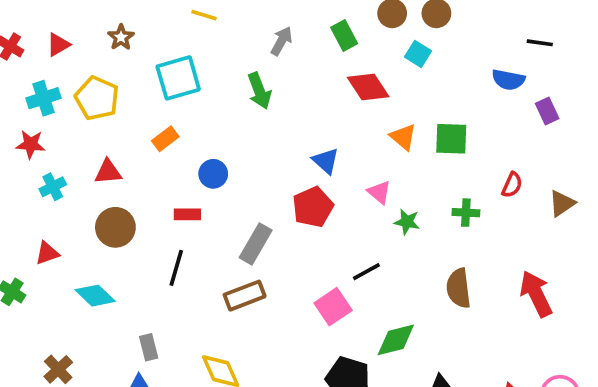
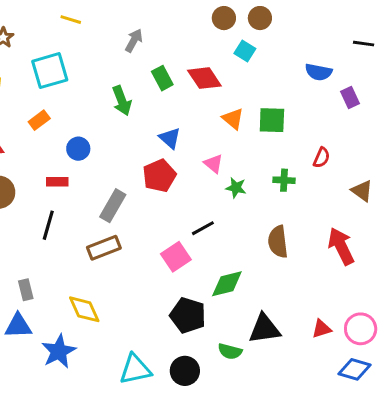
green rectangle: (344, 35) -> (162, 78), moved
black line: (540, 43) -> (364, 44), moved
green arrow: (259, 91) -> (122, 101), moved
brown triangle: (562, 203) -> (362, 191), moved, turned -50

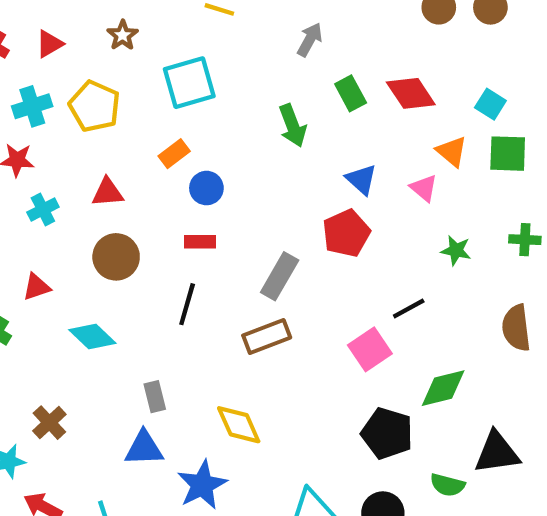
cyan square: (245, 51) -> (490, 104), moved
blue circle: (78, 149) -> (206, 188), moved
pink triangle: (213, 164) -> (424, 188), moved

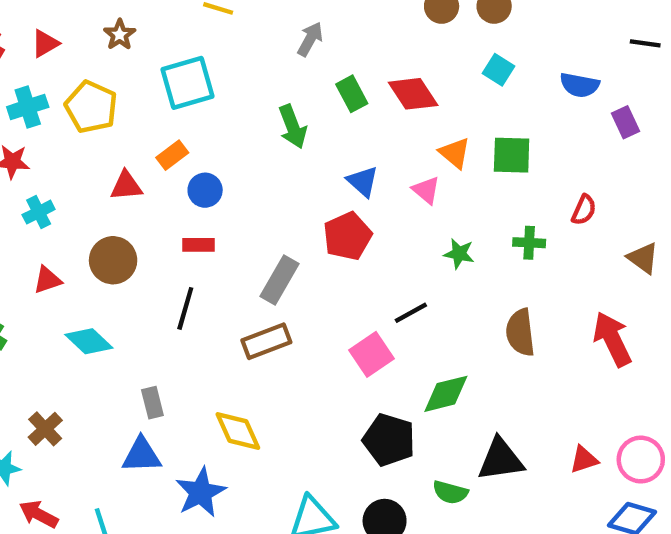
cyan square: (490, 104) -> (498, 70), moved
red triangle: (107, 192) -> (126, 186), moved
red triangle: (36, 287) -> (47, 280), moved

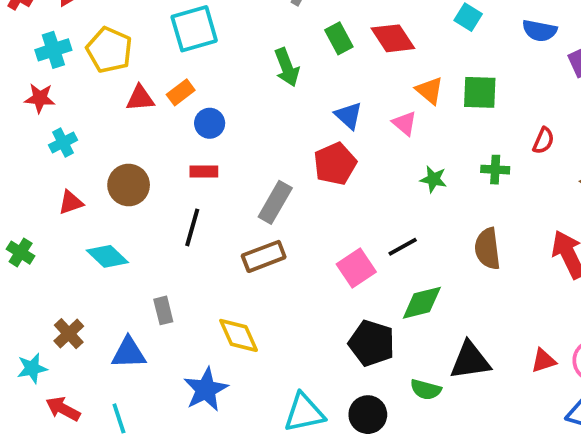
red triangle: (126, 186) -> (140, 98), moved
black line: (411, 313) -> (403, 247), moved
blue triangle: (142, 455) -> (129, 353), moved

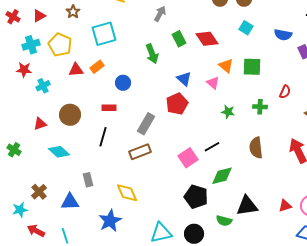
blue circle: (210, 123) -> (123, 83), moved
cyan cross: (63, 143) -> (43, 86), moved

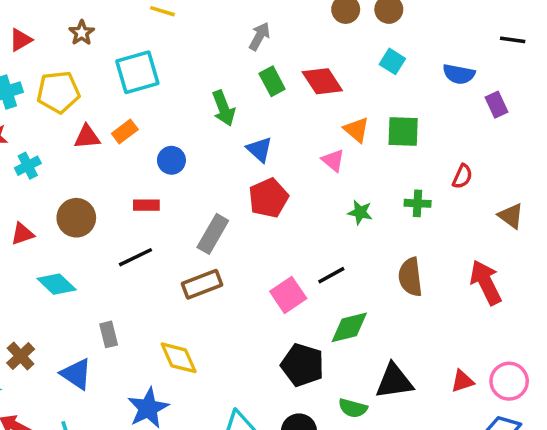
gray arrow: (160, 14) -> (259, 36), moved
yellow pentagon: (60, 45) -> (58, 92), turned -30
blue triangle: (184, 79) -> (259, 149), moved
black line: (103, 137) -> (136, 257), turned 48
blue triangle: (70, 202) -> (76, 374), turned 36

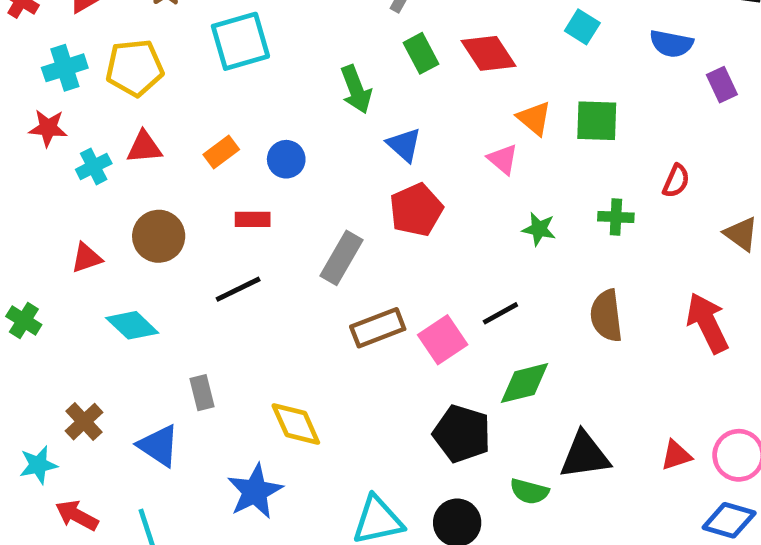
orange rectangle: (125, 132) -> (221, 152), moved
red triangle: (87, 137) -> (144, 147), moved
brown rectangle: (202, 284) -> (378, 328), moved

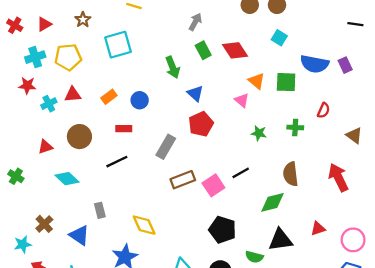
blue semicircle: (671, 44) -> (314, 64), moved, size x1.4
green diamond: (525, 383) -> (272, 202), moved
red triangle: (676, 455) -> (318, 229), moved

